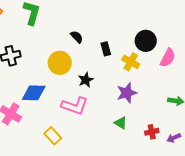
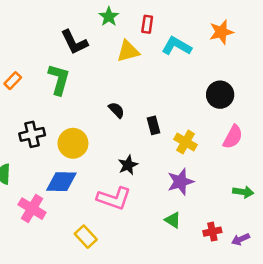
black circle: (146, 41) -> (220, 95), moved
yellow circle: (60, 63) -> (73, 143), moved

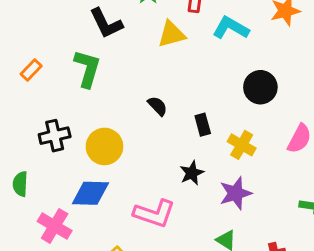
black circle: (220, 95) -> (260, 87), moved
black star: (128, 165) -> (192, 173), moved

